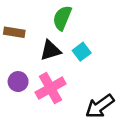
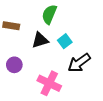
pink cross: (51, 88) -> (49, 83), moved, turned -35
black arrow: (100, 106) -> (79, 63), moved

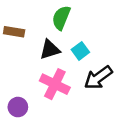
purple circle: (14, 65) -> (18, 107), moved
pink cross: (49, 83) -> (55, 84), moved

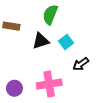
black arrow: (98, 78) -> (81, 64), size x0.7
pink cross: (55, 84) -> (49, 84), moved, turned -35

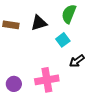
green semicircle: (50, 15) -> (69, 14), moved
black triangle: (41, 41) -> (39, 23), moved

